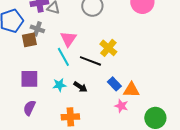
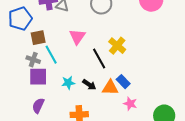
gray cross: (37, 29) -> (33, 60), moved
cyan line: (63, 57) -> (51, 55), moved
black line: (90, 61) -> (99, 59), turned 40
orange triangle: (131, 90) -> (110, 88), moved

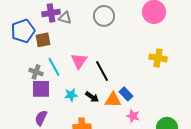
pink triangle: (77, 37) -> (79, 61), moved
brown square: (38, 38) -> (43, 40), moved
yellow cross: (117, 46) -> (158, 58), moved, turned -30

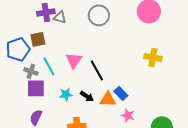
blue pentagon: (23, 31) -> (18, 49), moved

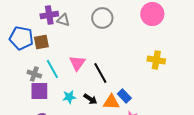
blue pentagon: (18, 49) -> (21, 38), moved, turned 30

